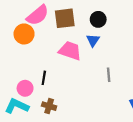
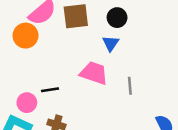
pink trapezoid: (70, 51) -> (94, 73), moved
black line: (44, 78) -> (50, 90), turned 72

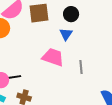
black line: (50, 90) -> (14, 77), moved

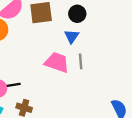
gray line: (81, 67) -> (81, 61), moved

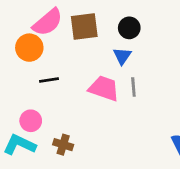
black line: (13, 85) -> (49, 80), moved

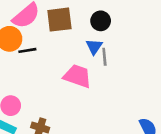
black line: (49, 80) -> (27, 50), moved
gray line: (133, 87) -> (104, 57), moved

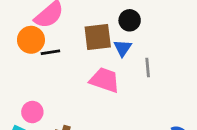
brown square: (59, 20) -> (98, 37), moved
gray line: (104, 57) -> (148, 68), moved

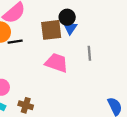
black circle: (130, 20) -> (67, 17), moved
blue triangle: (123, 48) -> (70, 28), moved

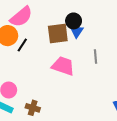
black line: (15, 42) -> (22, 45), turned -48

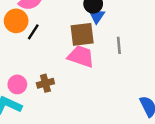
brown square: (58, 33) -> (82, 34), moved
brown cross: (33, 108) -> (45, 83), moved, turned -32

